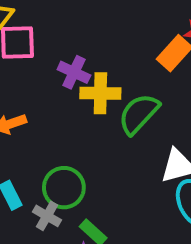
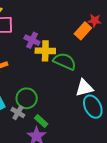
green semicircle: (139, 114) -> (65, 61), turned 70

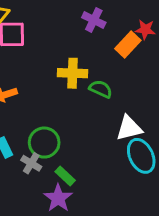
purple cross: (32, 40) -> (94, 20), moved
green semicircle: (65, 61) -> (101, 89), size x0.7

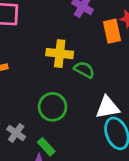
orange rectangle: (128, 44) -> (112, 31), turned -60
green circle: (44, 143) -> (53, 107), moved

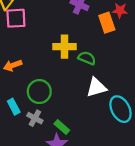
green circle: (53, 107) -> (39, 92), moved
white triangle: (108, 107) -> (96, 87), moved

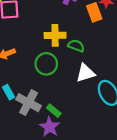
green circle: (39, 92) -> (46, 64), moved
gray cross: (35, 118) -> (29, 103), size x1.6

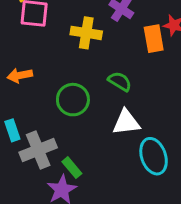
yellow cross: (55, 35) -> (86, 33), moved
gray cross: (29, 103) -> (38, 150), turned 30

